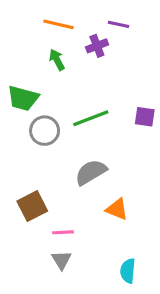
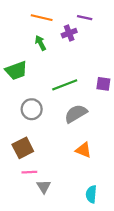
green trapezoid: (23, 98) -> (16, 71), turned -35
gray circle: (45, 131) -> (32, 109), moved
gray semicircle: (91, 172) -> (76, 114), moved
pink line: (63, 232) -> (29, 172), moved

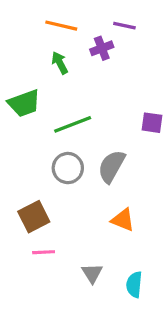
green line: (65, 85) -> (73, 124), moved
gray circle: (32, 109) -> (68, 168), moved
gray semicircle: (76, 114) -> (112, 166), turned -30
gray triangle: (44, 186) -> (92, 273), moved

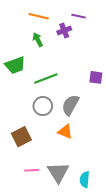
orange triangle: (123, 220) -> (65, 132), moved
pink line: (44, 252) -> (32, 170), moved
gray triangle: (92, 273) -> (58, 172), size x1.6

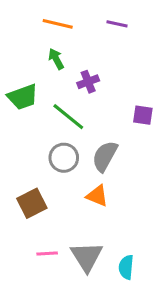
purple cross: (64, 31) -> (88, 82), moved
green line: (46, 78) -> (68, 117), turned 60

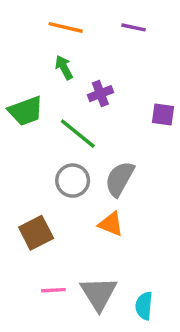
purple square: (143, 115) -> (163, 114), moved

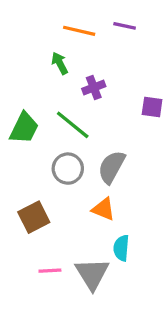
orange line: (66, 27) -> (79, 31), moved
green trapezoid: (26, 111) -> (24, 128), moved, turned -44
cyan semicircle: (144, 306) -> (121, 248), moved

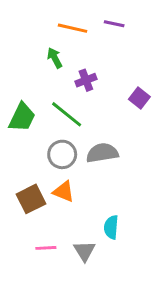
purple square: (152, 107) -> (139, 98), turned 30
gray semicircle: (112, 167) -> (102, 153), turned 52
orange triangle: (103, 209) -> (64, 192), moved
gray triangle: (92, 274) -> (84, 251), size x0.7

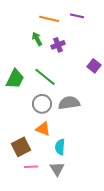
purple cross: (86, 80) -> (58, 45), moved
brown square: (31, 199) -> (21, 147), moved
cyan semicircle: (111, 227) -> (60, 147), moved

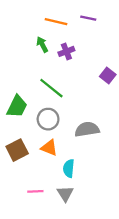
green trapezoid: (15, 79) -> (17, 106), moved
gray semicircle: (69, 103) -> (87, 129), moved
brown square: (21, 147) -> (17, 150), moved

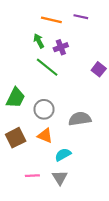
green line: (51, 88) -> (47, 67), moved
cyan semicircle: (69, 168) -> (63, 155), turned 56

